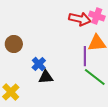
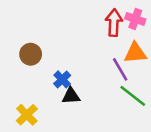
red arrow: (80, 19) -> (114, 23), turned -100
purple line: (85, 56) -> (120, 69), turned -30

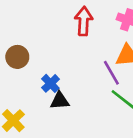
red arrow: (114, 23) -> (84, 21), moved

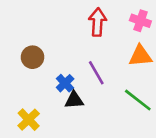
purple line: (111, 73) -> (96, 73), moved

